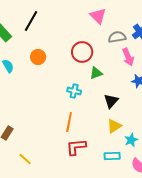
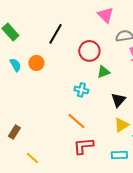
black line: (31, 21) -> (55, 34), moved
orange circle: (38, 57) -> (36, 63), moved
orange line: (69, 122) -> (76, 121), turned -60

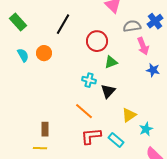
black triangle: (118, 100) -> (108, 91), moved
brown rectangle: (14, 132) -> (45, 129), moved, turned -32
cyan rectangle: (119, 155) -> (116, 140), moved, turned 42
yellow line: (32, 158) -> (40, 148), turned -40

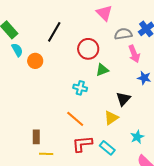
cyan semicircle: (23, 55) -> (17, 50), moved
black triangle: (108, 91) -> (123, 99), moved
yellow triangle: (129, 115) -> (111, 118), moved
yellow line: (40, 148) -> (46, 154), moved

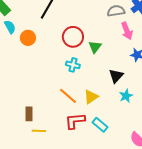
red circle: (88, 49) -> (73, 37), moved
green triangle: (102, 70) -> (95, 47), turned -32
yellow triangle: (111, 118) -> (91, 97), moved
cyan star: (137, 137) -> (126, 96), moved

